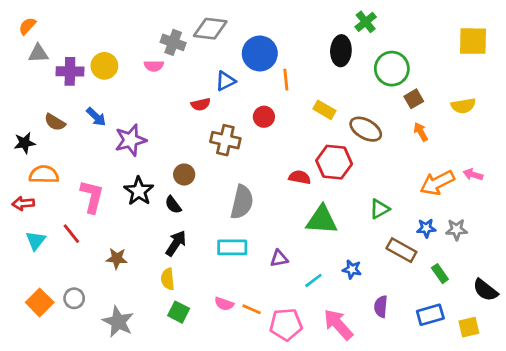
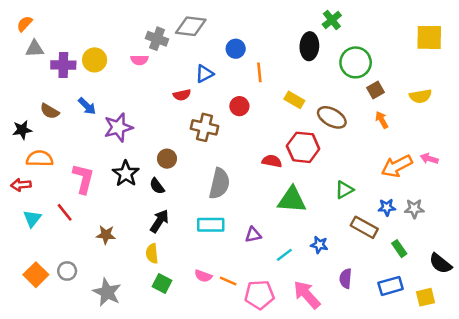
blue circle: (260, 53) -> (236, 49), size x0.6

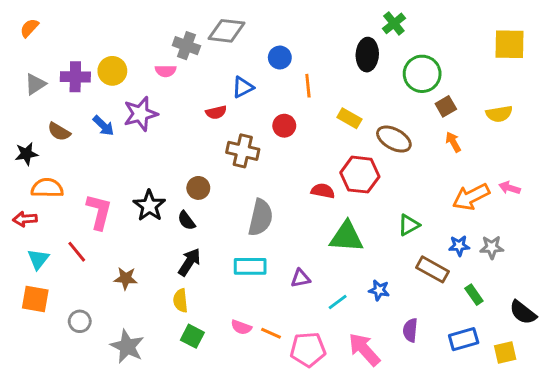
gray triangle: (35, 49) -> (35, 84), moved, turned -30
purple star: (118, 127) -> (141, 114), moved
orange square: (36, 275) -> (35, 299), moved, turned -35

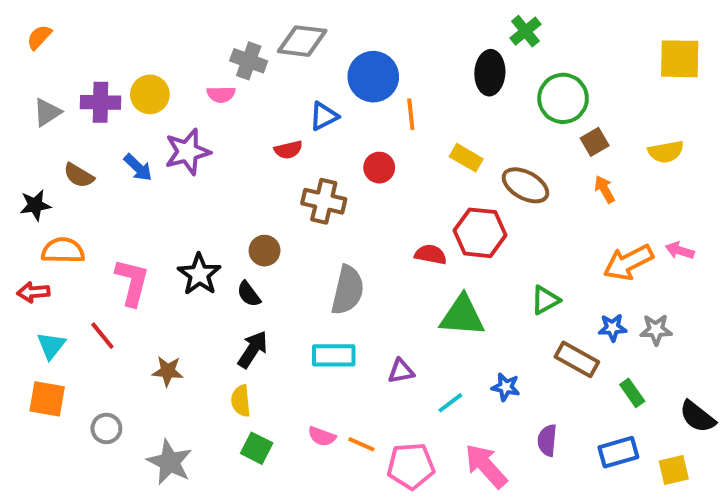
blue circle: (280, 58) -> (373, 77), size x1.6

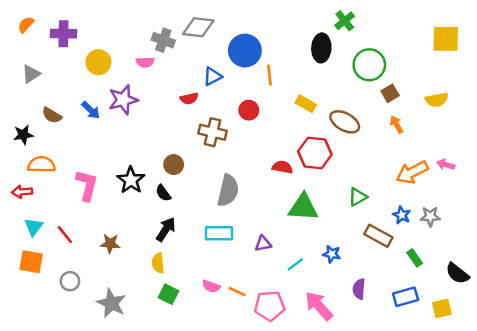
purple cross: (100, 102) -> (63, 34), moved
blue star: (612, 328) -> (402, 215), turned 30
red line: (102, 336) -> (65, 235), moved

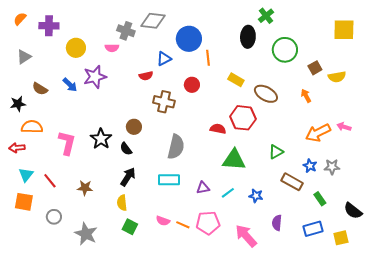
brown square: (390, 93) -> (315, 68), moved
cyan line: (295, 264) -> (228, 193), moved
pink pentagon: (270, 306) -> (208, 223), moved

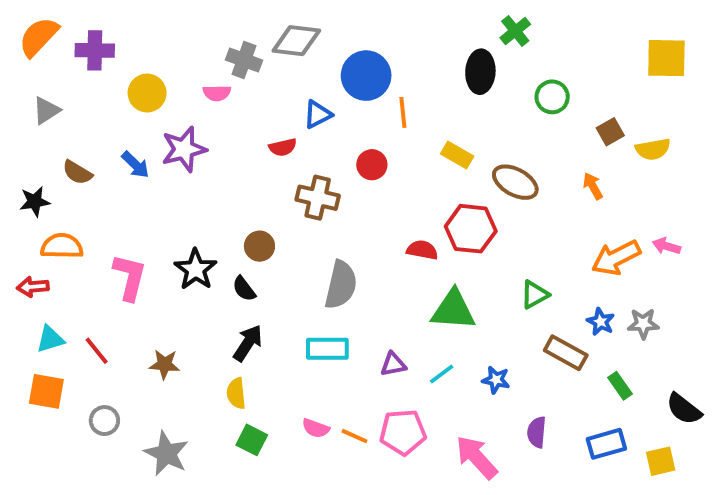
orange semicircle: (20, 19) -> (39, 37), size x1.6
green circle: (285, 50) -> (552, 97), size x0.7
cyan triangle: (26, 175) -> (50, 339), turned 35

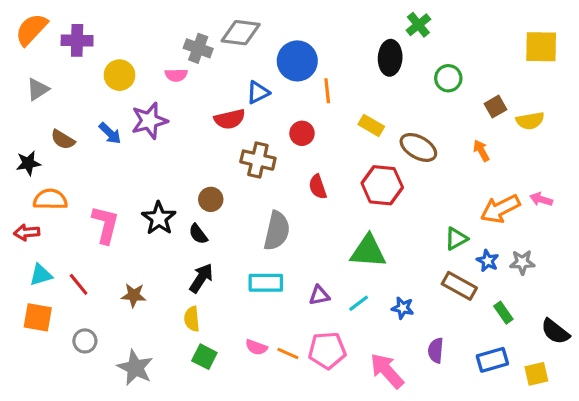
red semicircle: (283, 147) -> (230, 119), size x1.4
red semicircle: (422, 250) -> (318, 187), moved, turned -120
green triangle: (535, 295) -> (456, 239), moved

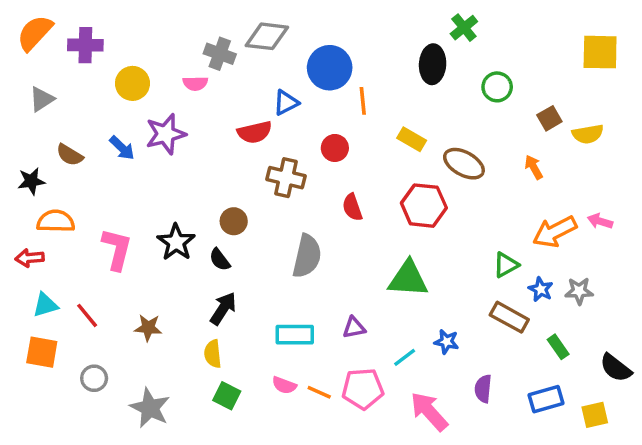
cyan rectangle: (266, 283) -> (295, 335), moved
cyan line: (359, 303) -> (405, 357), moved

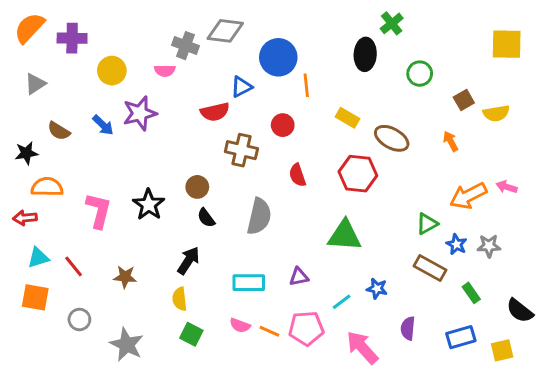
black semicircle: (220, 260) -> (206, 218), moved

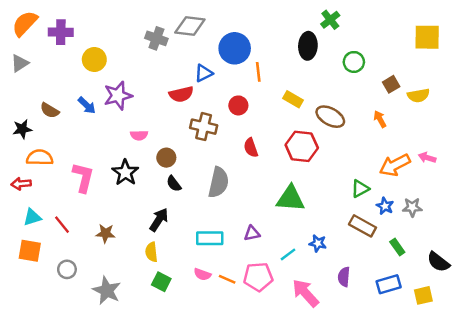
pink semicircle: (165, 71) -> (139, 135), moved
gray triangle: (35, 84) -> (20, 63), moved

